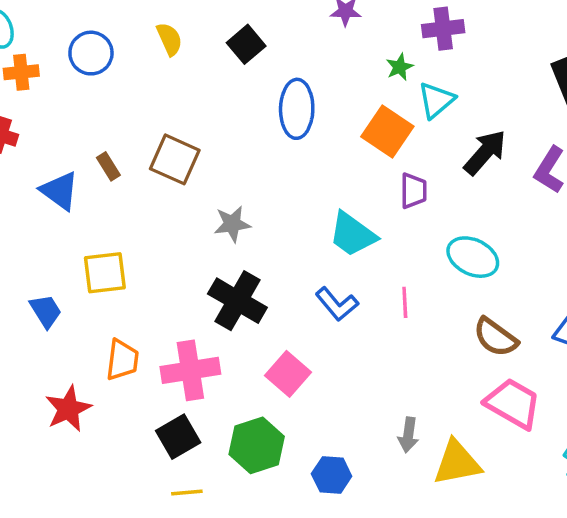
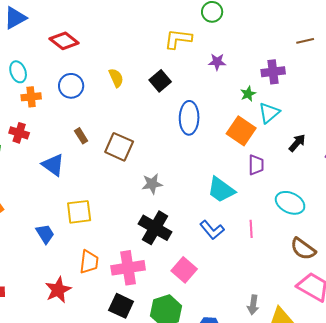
black arrow: (485, 152) -> (297, 143), size x0.7
brown rectangle: (108, 166) -> (81, 136), moved
black square: (178, 437) -> (121, 306), turned -35

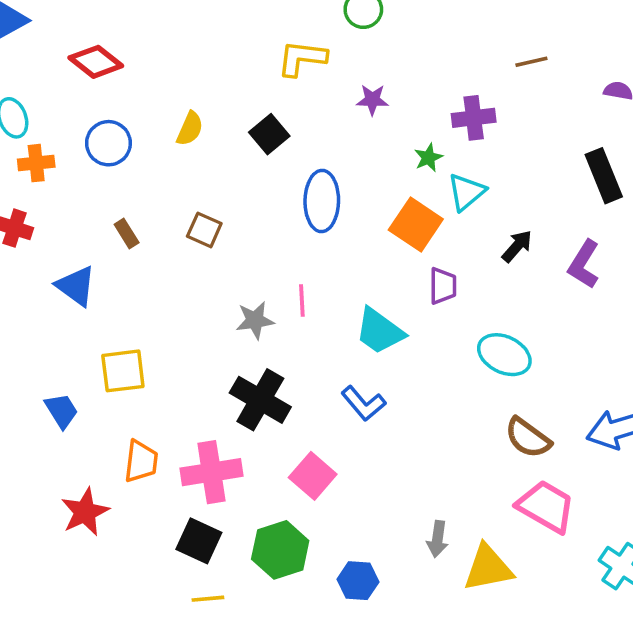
yellow semicircle: (116, 78) -> (190, 129), turned 48
brown square: (119, 147) -> (204, 230), moved, size x0.7
pink line: (251, 229) -> (302, 300), moved

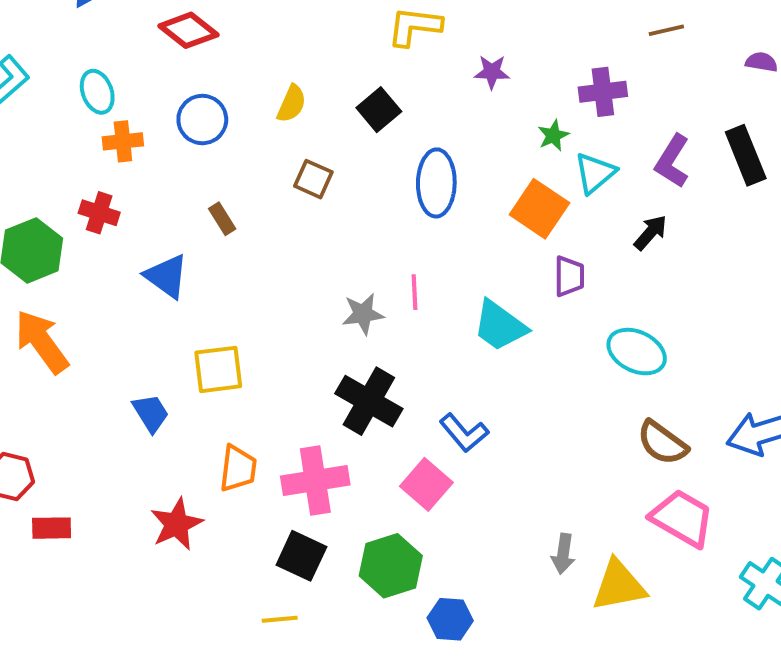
brown square: (204, 230) -> (313, 179), moved
purple L-shape: (584, 264) -> (672, 161), moved
blue L-shape: (363, 403) -> (464, 433), moved
blue hexagon: (358, 581) -> (450, 619), moved
yellow line: (208, 599) -> (280, 619), moved

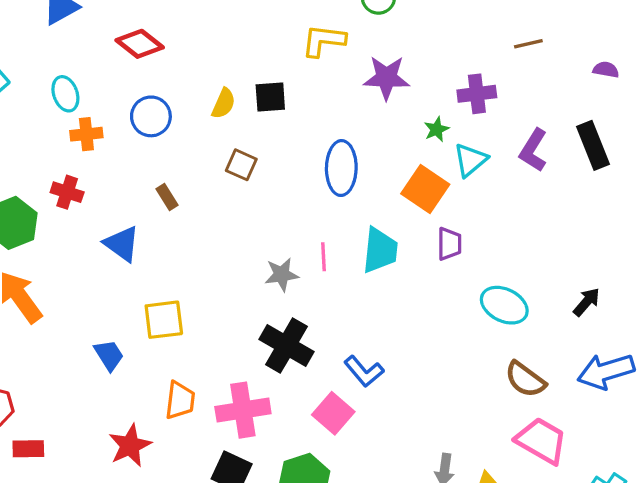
purple star: (492, 72) -> (386, 78), size x1.6
black square: (379, 110) -> (270, 97), moved, turned 36
black arrow: (650, 233) -> (587, 302), moved
cyan trapezoid: (500, 326) -> (380, 250), moved, turned -120

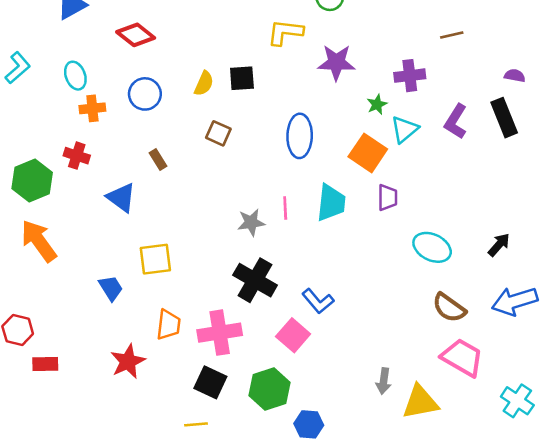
purple semicircle: (606, 70) -> (515, 76), moved

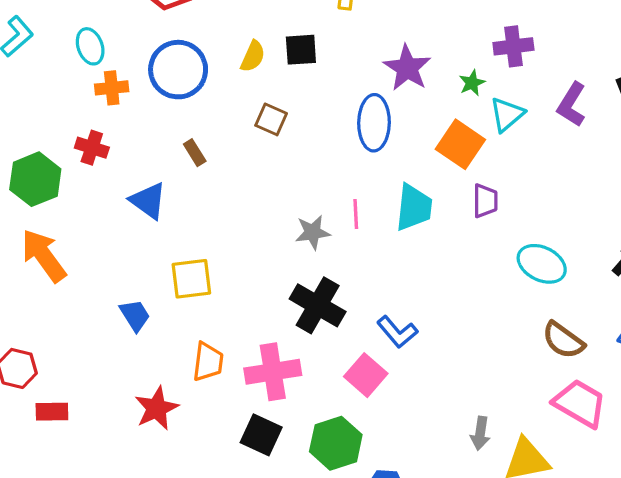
purple star: (336, 62) -> (407, 68), moved, turned 30
blue circle: (145, 94) -> (178, 70), size x1.4

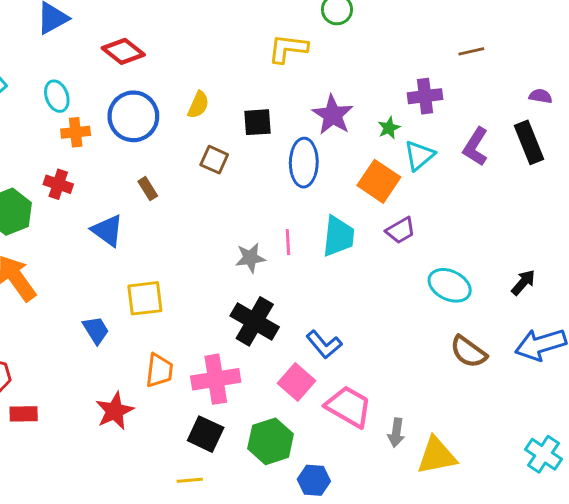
black square: (301, 50) -> (258, 122), moved
purple trapezoid: (485, 201) -> (401, 230), turned 60
pink trapezoid: (580, 403) -> (349, 407), moved

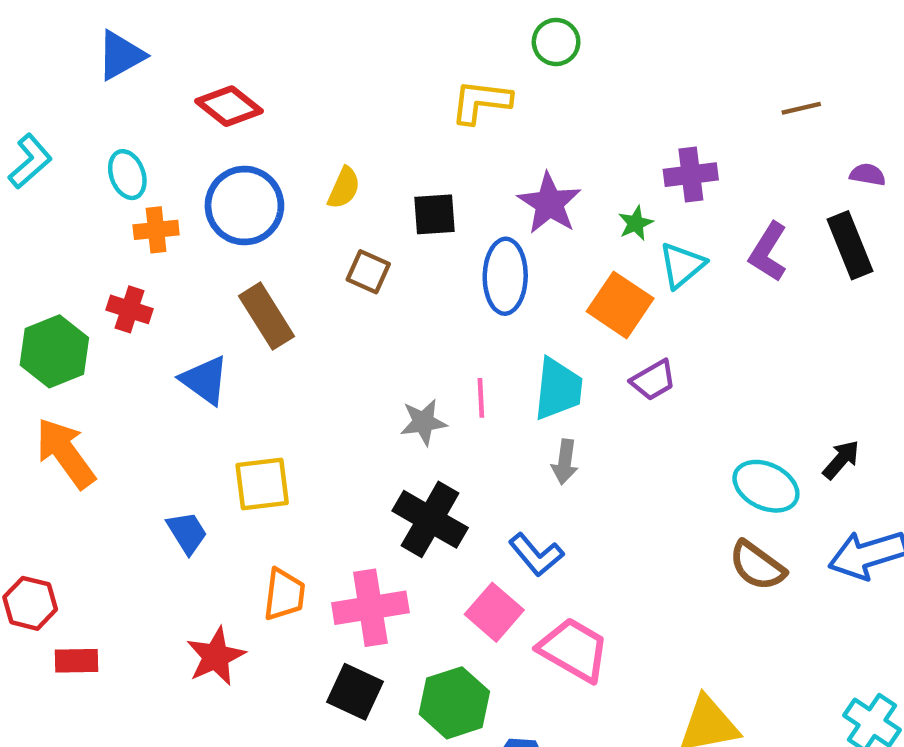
brown line: (471, 51) -> (801, 108), moved
brown rectangle: (148, 189) -> (267, 316), size x1.8
cyan ellipse: (450, 285) -> (766, 486), moved
gray arrow: (396, 433) -> (565, 462), moved

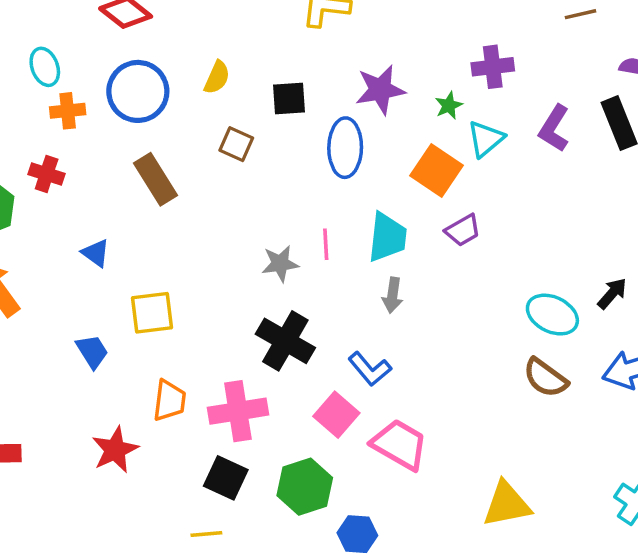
purple star: (549, 203) -> (380, 90), turned 30
blue triangle: (205, 380) -> (96, 253), moved, size x0.7

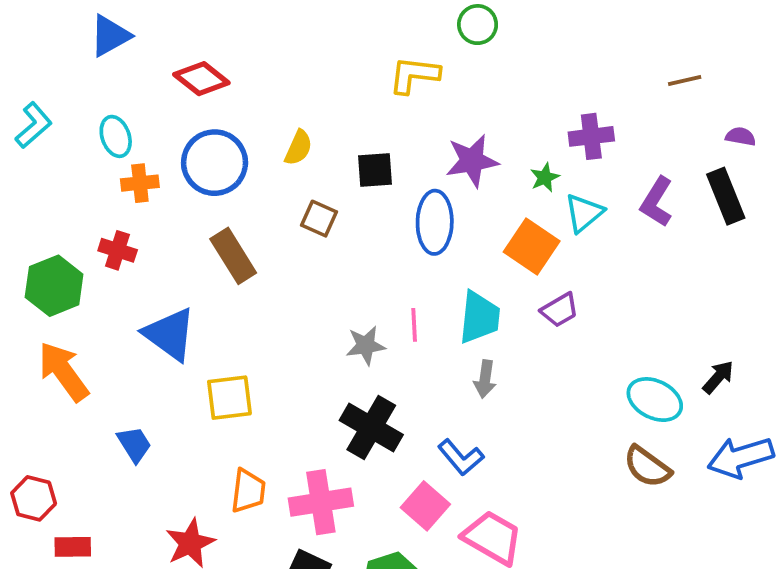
blue triangle: (96, 253) -> (170, 334), size x1.8
blue trapezoid: (92, 351) -> (134, 444), moved

